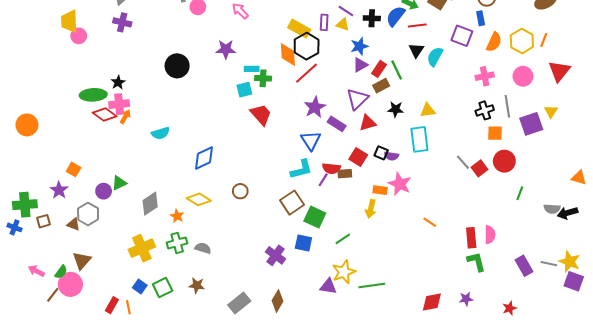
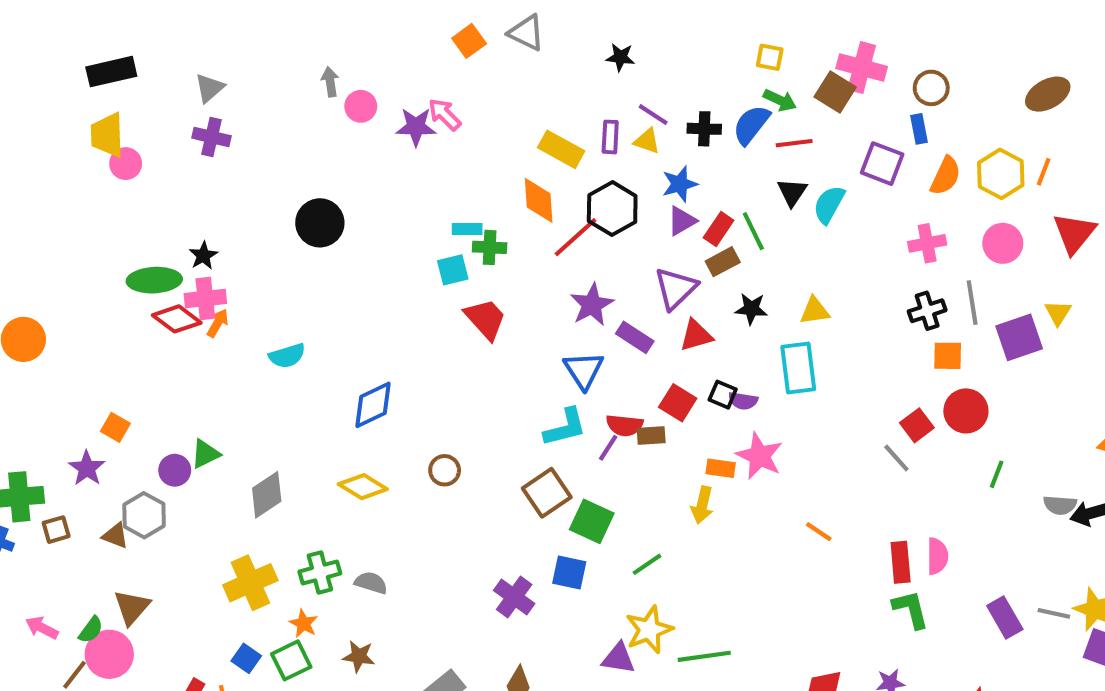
black hexagon: (307, 46) -> (612, 209), moved
purple star: (226, 49) -> (416, 127), moved
gray line: (463, 162) -> (896, 458), moved
orange star: (177, 216) -> (304, 624), moved

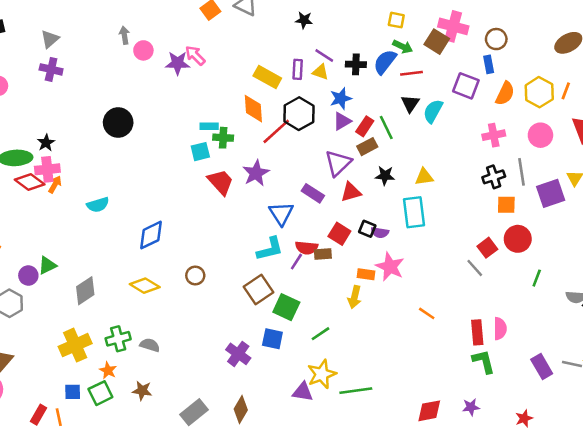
purple star: (592, 305) -> (256, 173), moved
blue square: (246, 658) -> (73, 392), turned -36

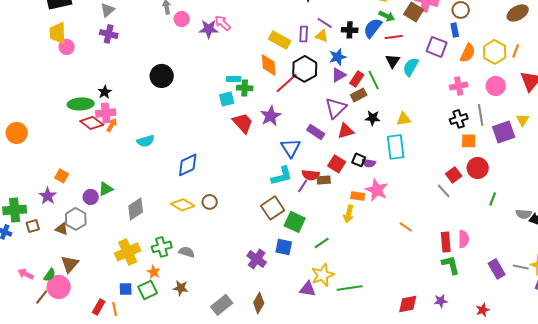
brown circle: (195, 276) -> (210, 202), moved

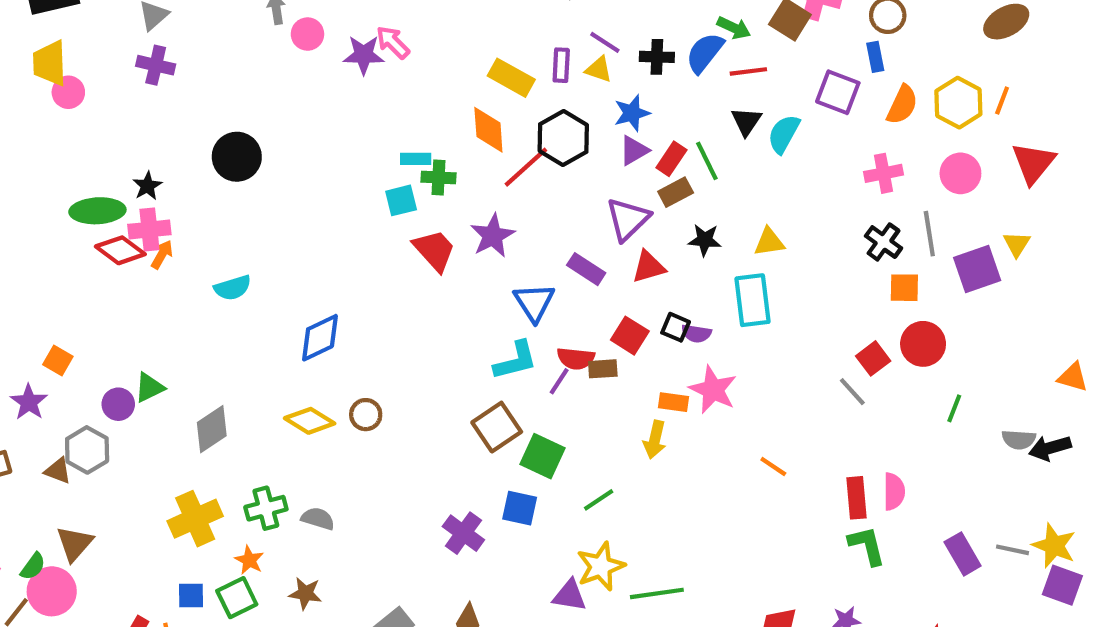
black circle: (162, 76) -> (237, 157), moved
black cross: (459, 119) -> (884, 242), turned -36

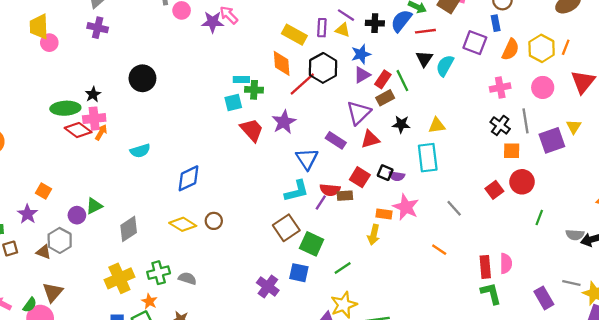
gray line: (852, 392) -> (454, 208), moved
gray line: (1012, 550) -> (571, 283), moved

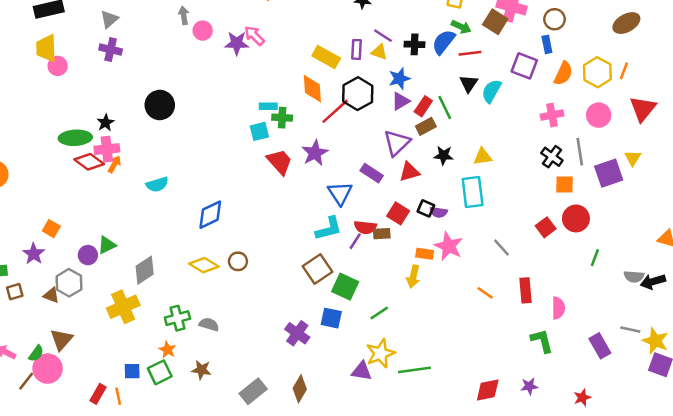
red rectangle: (485, 267) -> (525, 290), moved
yellow cross: (119, 278) -> (123, 307), moved

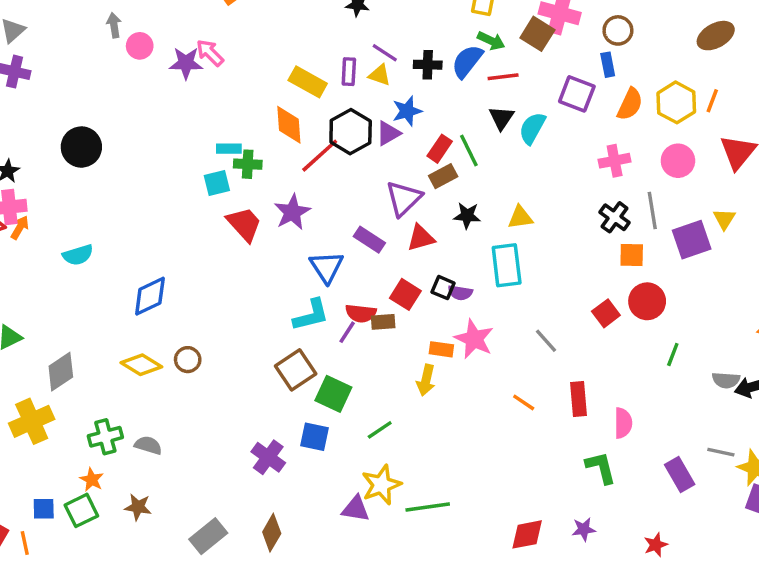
purple triangle: (401, 101) -> (388, 133), moved

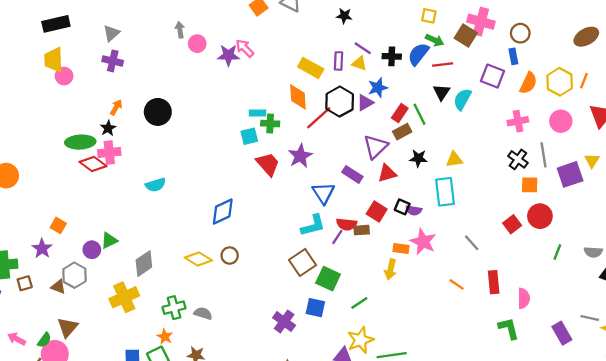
orange arrow: (20, 228) -> (116, 107), moved
blue diamond: (150, 296) -> (223, 212), moved
gray semicircle: (726, 380) -> (593, 252), moved

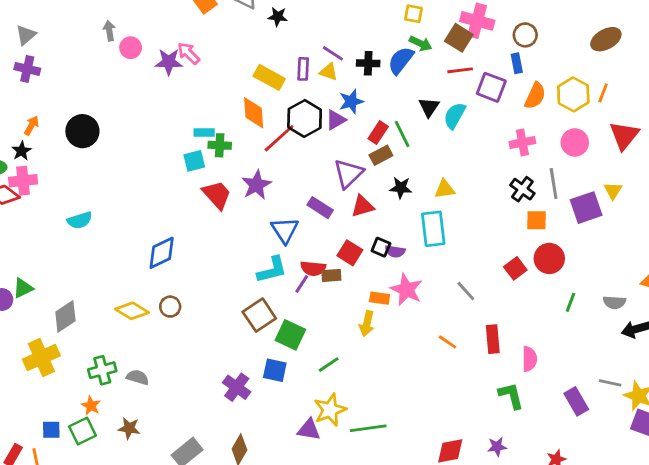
black star: (344, 16) -> (278, 17), moved
red line: (443, 64) -> (460, 70), moved

